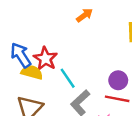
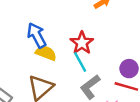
red star: (45, 59) -> (82, 43), moved

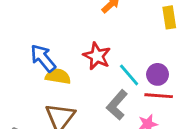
cyan line: (80, 62) -> (129, 75), moved

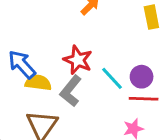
gray L-shape: (117, 105) -> (71, 91), moved

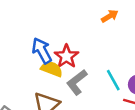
red star: (78, 60) -> (66, 56), moved

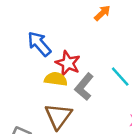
blue arrow: (42, 51) -> (39, 44), moved

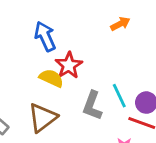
gray L-shape: (84, 87) -> (92, 106), moved, turned -36

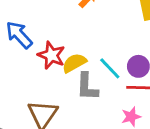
yellow semicircle: (51, 78) -> (74, 63), moved, turned -35

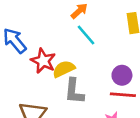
cyan line: (110, 68) -> (86, 35), moved

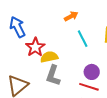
cyan line: (86, 35) -> (83, 39), moved

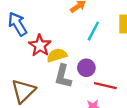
cyan line: (83, 39) -> (93, 31), turned 60
purple circle: (92, 72) -> (86, 68), moved

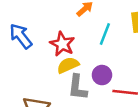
red star: (40, 45) -> (62, 44), moved

